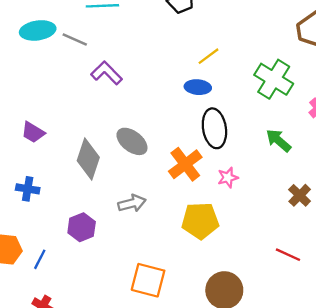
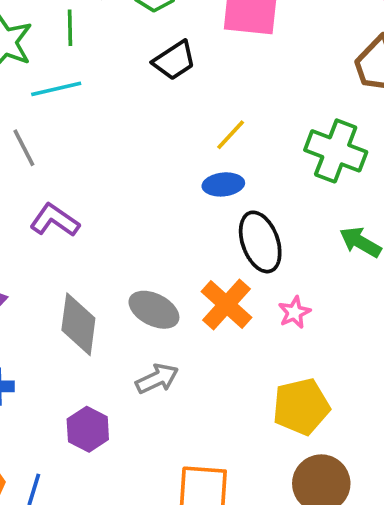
gray line: (75, 40) -> (24, 148), turned 50
purple L-shape: (107, 73) -> (55, 220), moved
gray ellipse: (132, 141) -> (154, 310), moved
yellow pentagon: (200, 221) -> (301, 407), moved

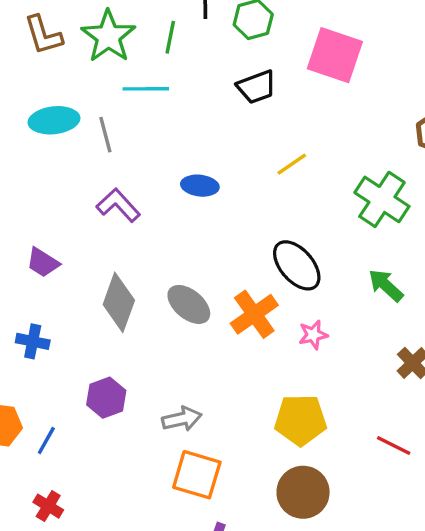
blue ellipse: (223, 184) -> (200, 186), moved
black ellipse: (260, 242) -> (297, 265), turned -34
gray arrow: (157, 379) -> (182, 419), moved

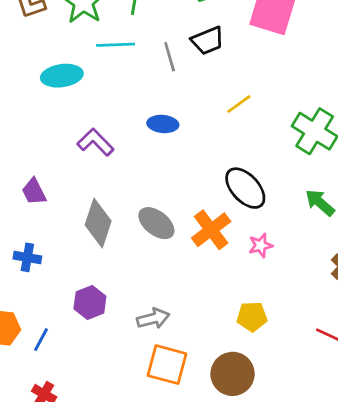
cyan ellipse: (54, 120) -> (62, 76), moved
gray line: (105, 135) -> (170, 57), moved
purple trapezoid: (43, 263) -> (34, 192), turned 32
yellow pentagon: (300, 420) -> (252, 317), size x0.7
brown circle: (303, 492) -> (233, 374), moved

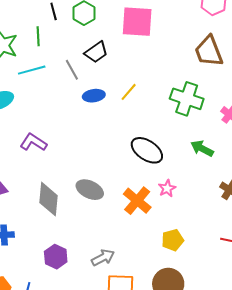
blue ellipse: (163, 124) -> (94, 96), moved
orange cross: (211, 230) -> (137, 201), moved

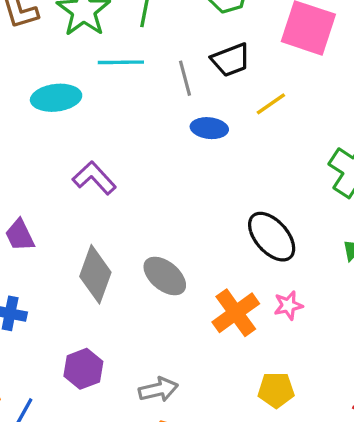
yellow line: (129, 92) -> (271, 104), moved

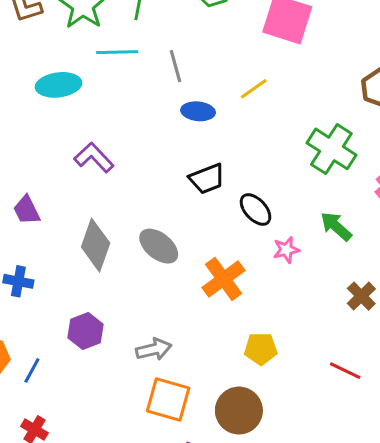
black trapezoid: (231, 60) -> (207, 179), moved
black ellipse: (272, 237) -> (256, 209), size x0.7
pink star: (288, 305) -> (286, 250), moved

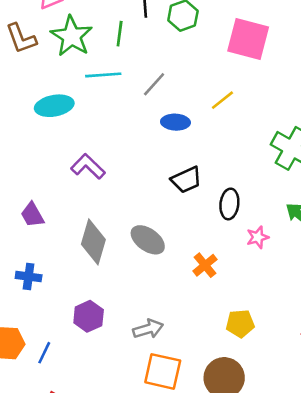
gray line: (176, 66) -> (154, 84), turned 60
black ellipse: (256, 209) -> (229, 204), turned 52
orange cross: (224, 279) -> (205, 265), size x0.7

